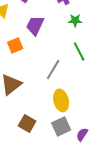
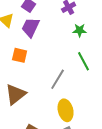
purple trapezoid: (35, 25) -> (31, 27), moved
orange square: (15, 45) -> (20, 55), turned 35

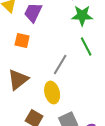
green star: (80, 30) -> (82, 16), size x1.5
yellow ellipse: (66, 110) -> (52, 93), moved

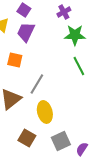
gray line: (60, 65) -> (37, 84), moved

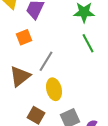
orange square: (15, 60) -> (24, 37), turned -35

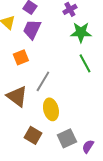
brown triangle: (20, 76) -> (17, 96), turned -45

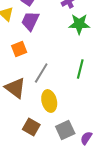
green line: (85, 63) -> (80, 69), moved, turned 42

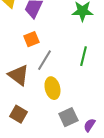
orange square: (19, 49) -> (31, 39), moved
brown square: (31, 127) -> (18, 114), moved

